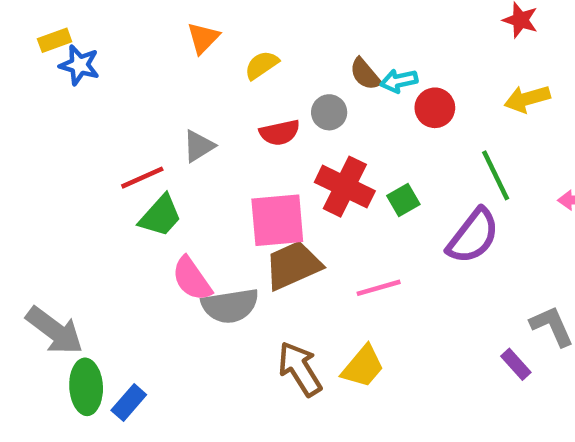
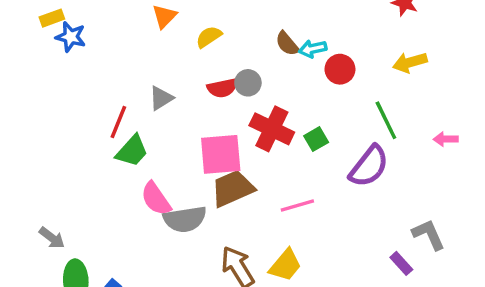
gray circle: (329, 112) -> (248, 83), moved
red line: (142, 178) -> (118, 122), turned -44
gray arrow: (55, 331) -> (52, 238), size x0.6

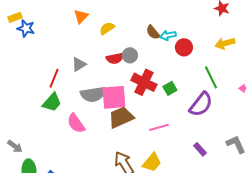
green trapezoid: (132, 151) -> (52, 102), moved
gray semicircle: (185, 219) -> (93, 94), moved
purple rectangle: (401, 263) -> (200, 149), moved

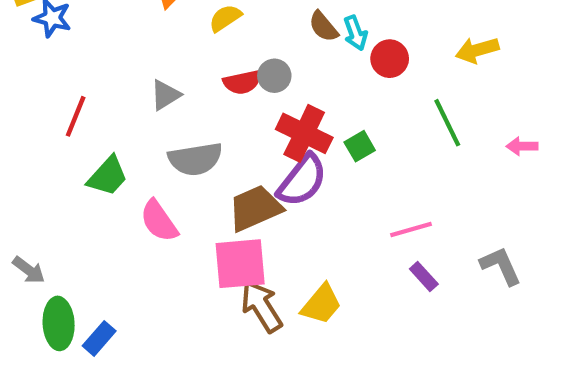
cyan arrow: (168, 35) -> (355, 33), turned -98
red line: (54, 78) -> (76, 116), moved
pink square: (114, 97) -> (240, 264), moved
purple semicircle: (201, 104) -> (302, 180), moved
pink line: (159, 127) -> (411, 229), moved

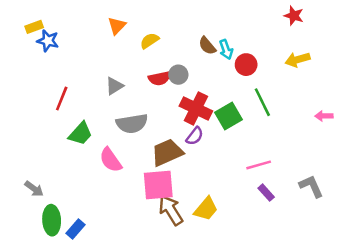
green line: (447, 123) -> (262, 102), moved
green square: (360, 146) -> (229, 116), size x1.5
purple semicircle: (302, 180) -> (195, 136), size x0.6

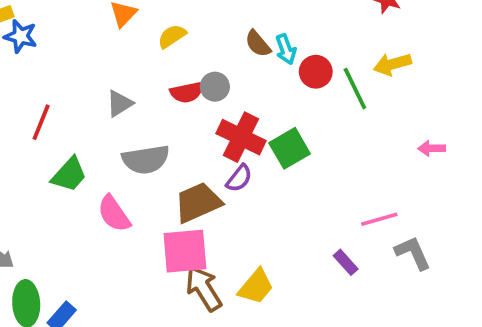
green line: (262, 102) -> (355, 89), moved
pink line: (259, 165) -> (379, 219), moved

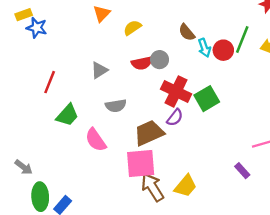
cyan arrow: (286, 49) -> (204, 48), moved
green line: (355, 89) -> (242, 40), moved, turned 48
gray semicircle: (146, 160) -> (116, 106), size x0.7

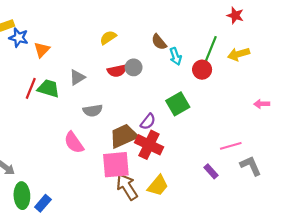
orange triangle: (102, 14) -> (42, 50), moved
red circle: (223, 50) -> (202, 70), moved
red cross: (176, 91) -> (149, 145), moved
green trapezoid: (67, 115) -> (48, 88), moved, turned -115

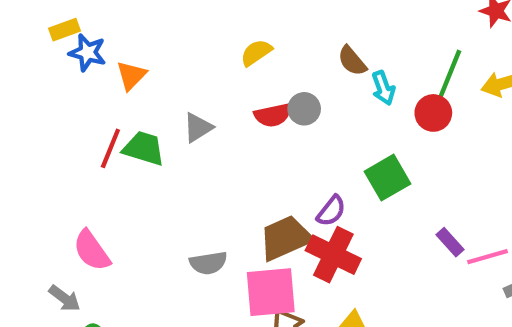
gray semicircle: (93, 111) -> (208, 263), moved
pink semicircle: (74, 143) -> (92, 250), moved
purple rectangle: (211, 171) -> (450, 242), moved

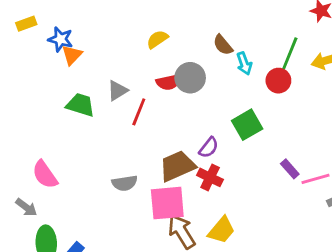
blue star: (87, 53) -> (60, 39), moved
gray circle: (304, 109) -> (190, 78), size x1.4
red line: (110, 148) -> (139, 112), moved
red cross: (333, 255) -> (210, 177), size x0.7

